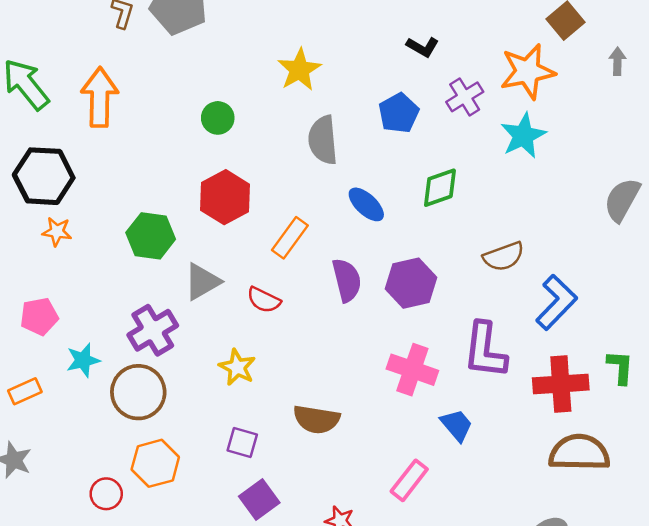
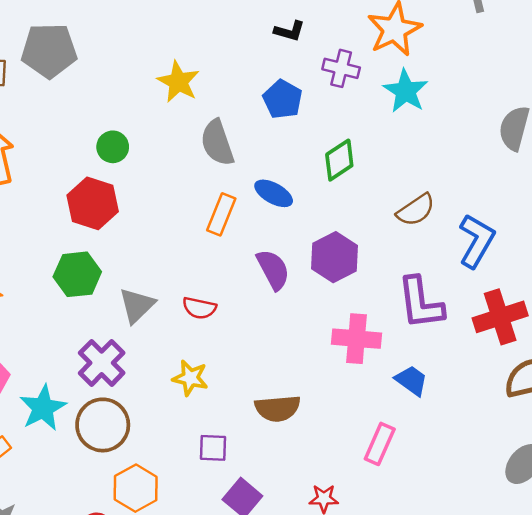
purple cross: (465, 97) -> (341, 68), turned -30
red hexagon: (225, 197) -> (93, 203), moved
orange rectangle: (290, 238) -> (221, 214), moved
cyan star: (83, 360) -> (43, 408), size x1.4

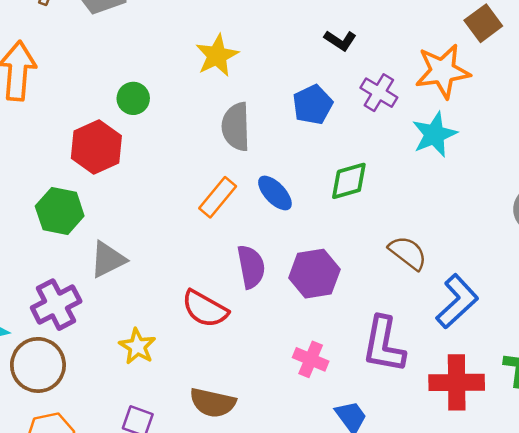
brown semicircle: (416, 210) -> (408, 253), turned -126
red semicircle: (199, 308) -> (205, 309), moved, size x1.4
pink cross: (356, 339) -> (311, 359), size x0.7

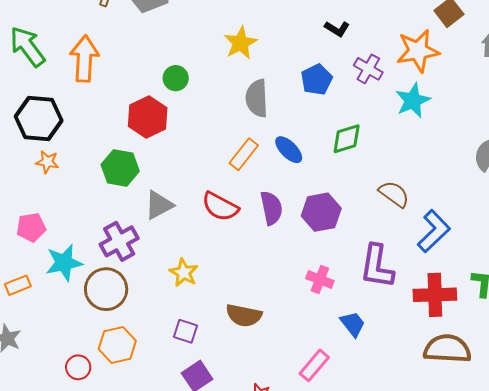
red semicircle: (205, 309) -> (220, 207), moved

